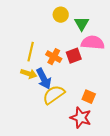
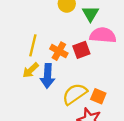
yellow arrow: (29, 74) -> (31, 70), turned 119
blue arrow: (44, 79) -> (48, 76), turned 30
yellow semicircle: (54, 95) -> (75, 94), moved

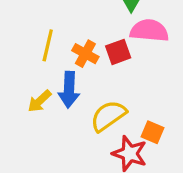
yellow arrow: (31, 70) -> (40, 101), moved
orange square: (98, 96) -> (153, 132), moved

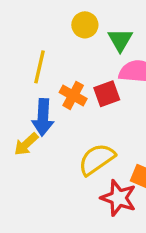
yellow line: (48, 45) -> (40, 67), moved
blue arrow: (69, 90) -> (43, 117), moved

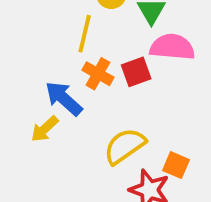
yellow line: (40, 67) -> (85, 34), moved
blue arrow: (43, 117) -> (64, 98), turned 129

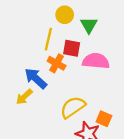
pink semicircle: (172, 47) -> (96, 61), moved
red square: (136, 72) -> (72, 48), moved, turned 30

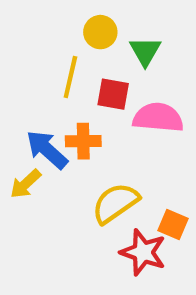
orange cross: (57, 63) -> (83, 141), moved, turned -30

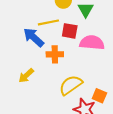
yellow line: (70, 77) -> (48, 22), turned 66
blue arrow: (47, 150) -> (34, 37), moved

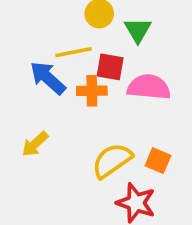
orange cross: (55, 54) -> (92, 91), moved
orange square: (99, 96) -> (158, 161), moved

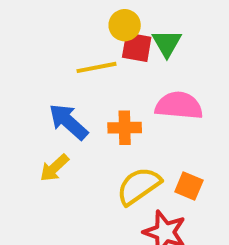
red square: (110, 67) -> (137, 47), moved
blue arrow: (48, 78) -> (68, 122), moved
orange cross: (92, 91) -> (125, 128), moved

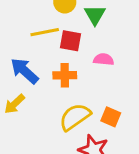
red square: (137, 47) -> (71, 41), moved
pink semicircle: (179, 106) -> (104, 59), size x0.6

